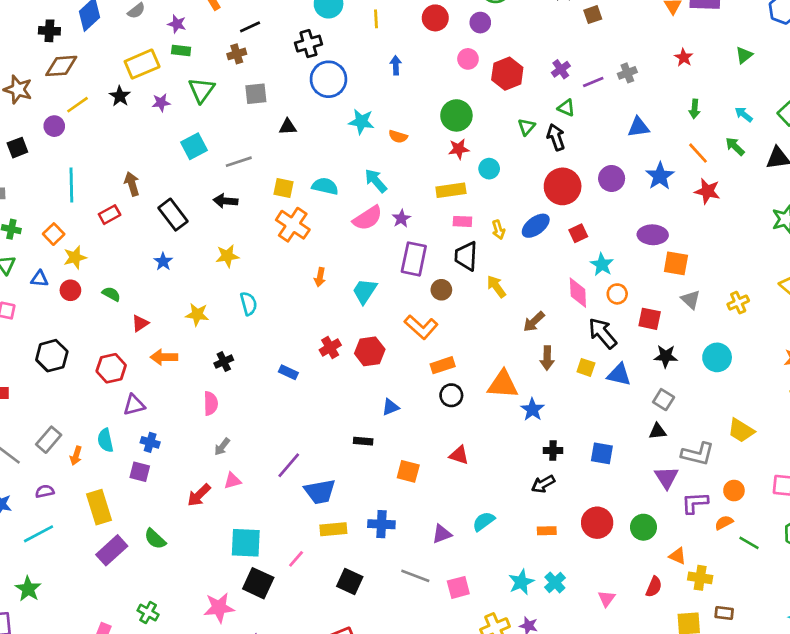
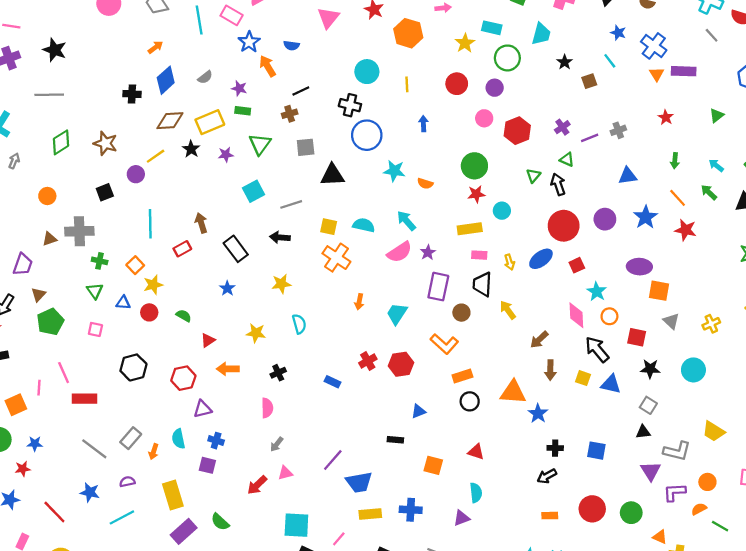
black cross: (308, 44) -> (350, 105), turned 30
brown diamond: (61, 66) -> (170, 121), moved
black triangle: (288, 127) -> (332, 175), size x1.6
cyan semicircle: (484, 521) -> (476, 493), moved, turned 120

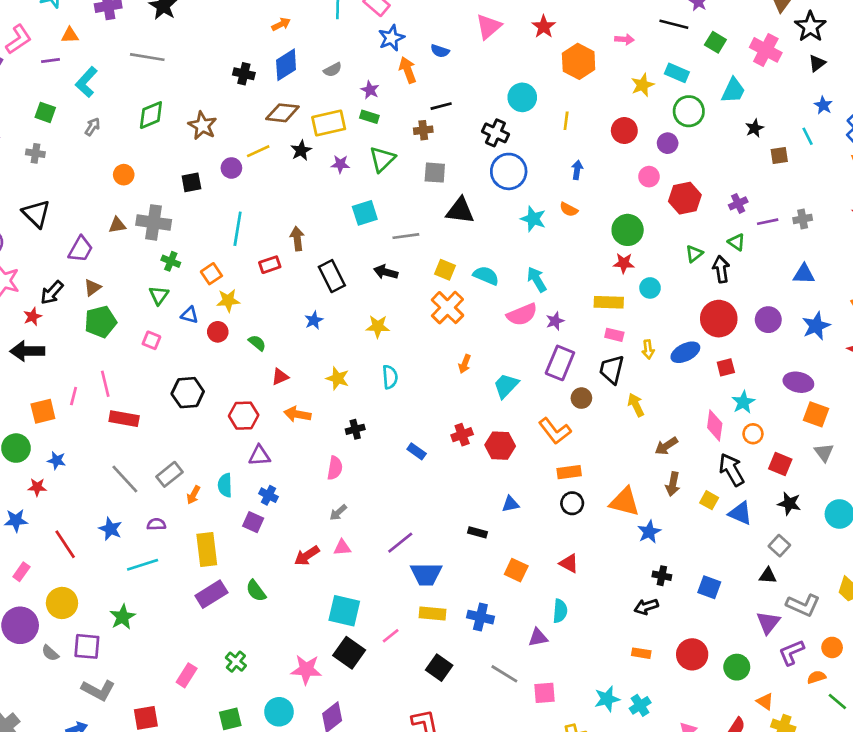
orange semicircle: (425, 184) -> (569, 209), moved
purple L-shape: (674, 492) -> (791, 652), turned -30

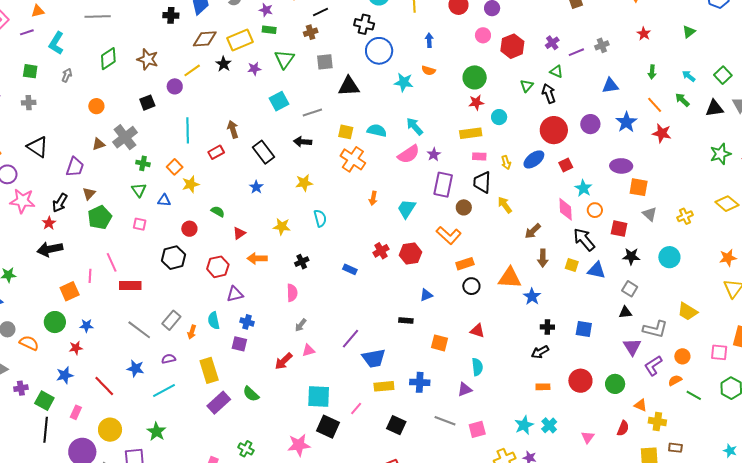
gray cross: (154, 222) -> (125, 137), turned -35
red circle: (218, 332) -> (189, 229), moved

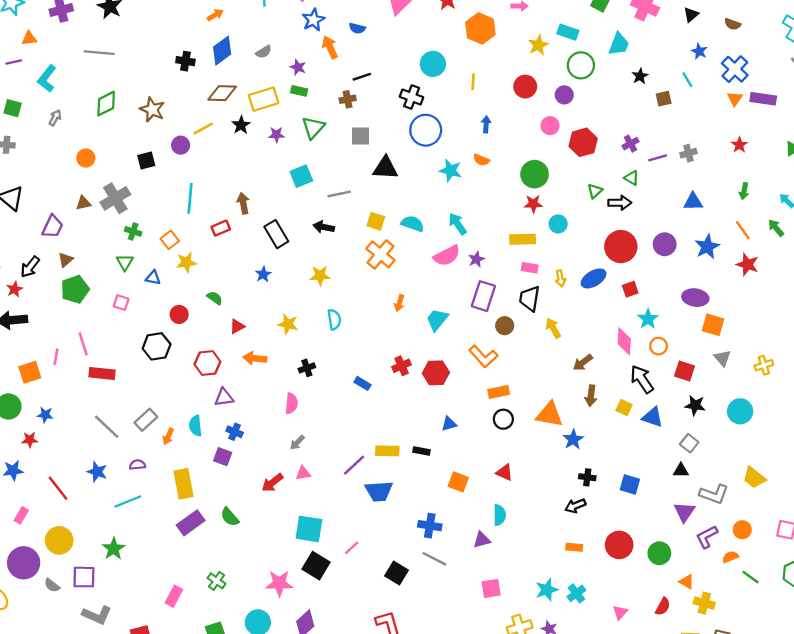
black arrow: (549, 93) -> (620, 203), turned 102
yellow rectangle: (384, 386) -> (387, 451), moved
gray line: (445, 421) -> (434, 559), moved

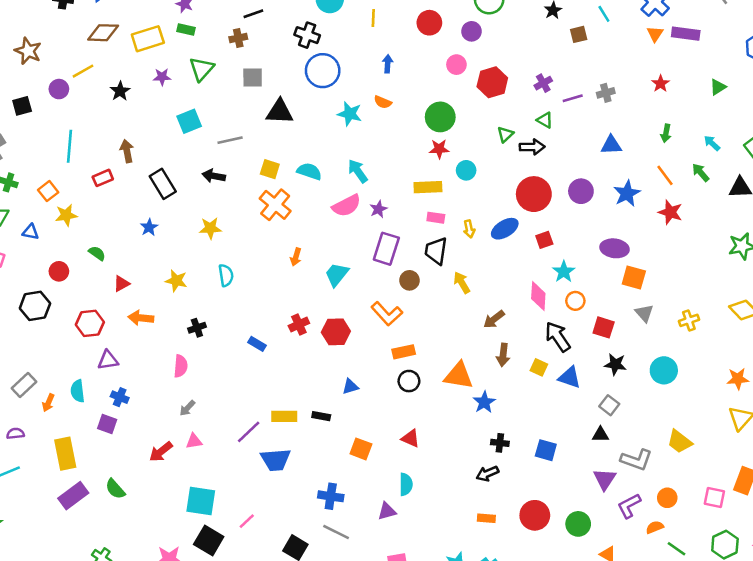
black star: (241, 125) -> (120, 91), moved

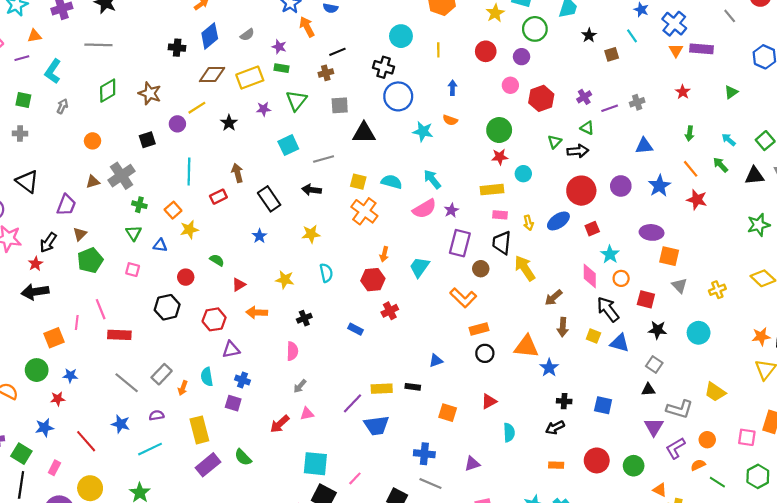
yellow arrow: (462, 283) -> (525, 268), size x1.4
red hexagon: (336, 332) -> (373, 280), moved
red triangle: (411, 438) -> (489, 401), turned -49
cyan semicircle: (406, 484) -> (509, 432), moved

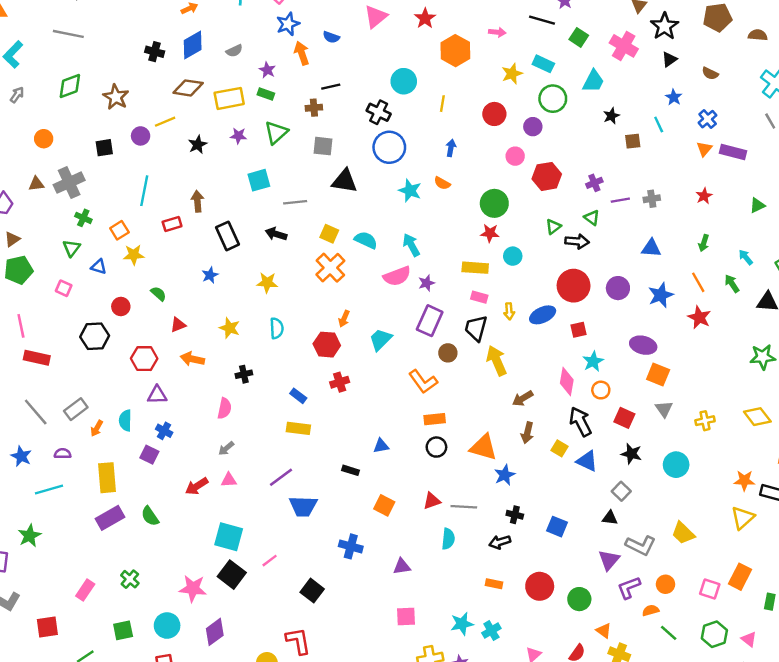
blue cross: (674, 24) -> (708, 119), size x0.7
yellow rectangle: (382, 389) -> (298, 428), moved
gray line: (430, 483) -> (464, 507), moved, turned -30

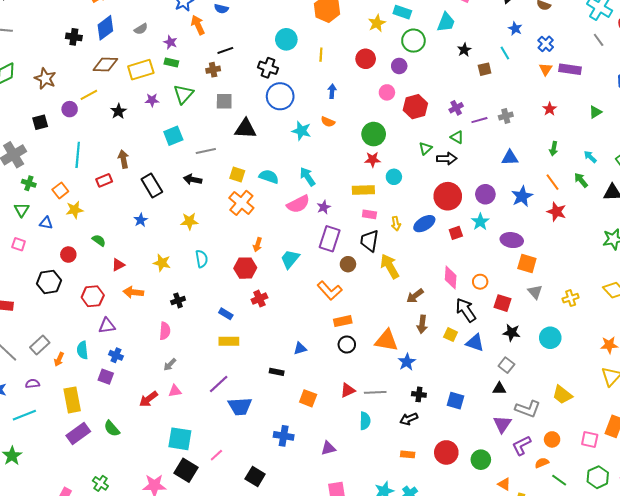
cyan star: (593, 361) -> (480, 222), moved

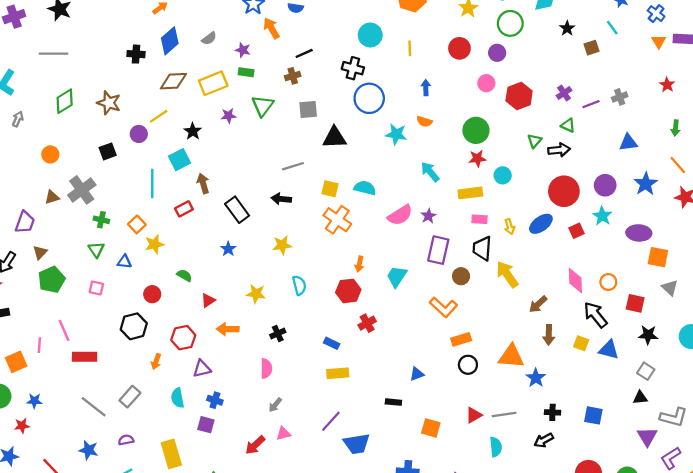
cyan square: (173, 136) -> (179, 160), moved
cyan arrow: (307, 177) -> (430, 172), moved
orange arrow: (59, 359) -> (156, 362), moved

